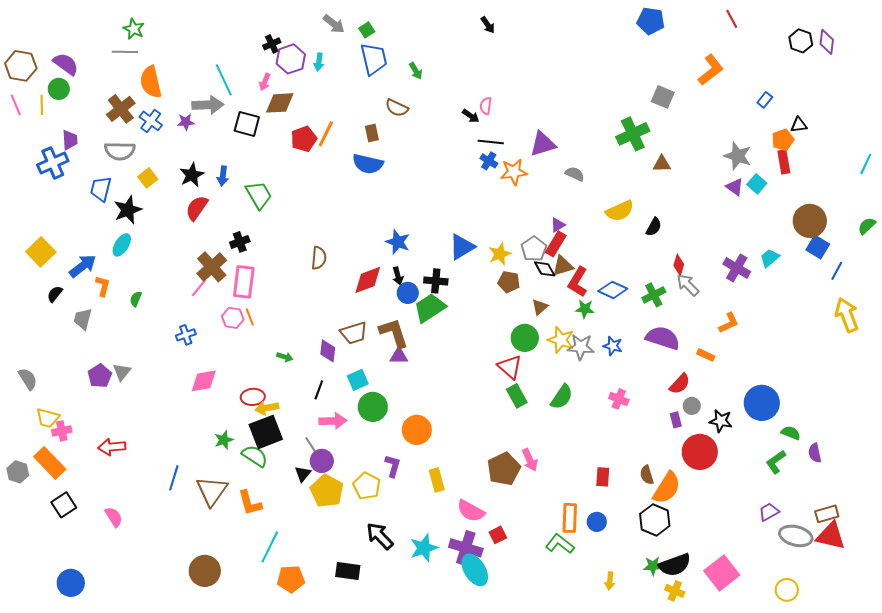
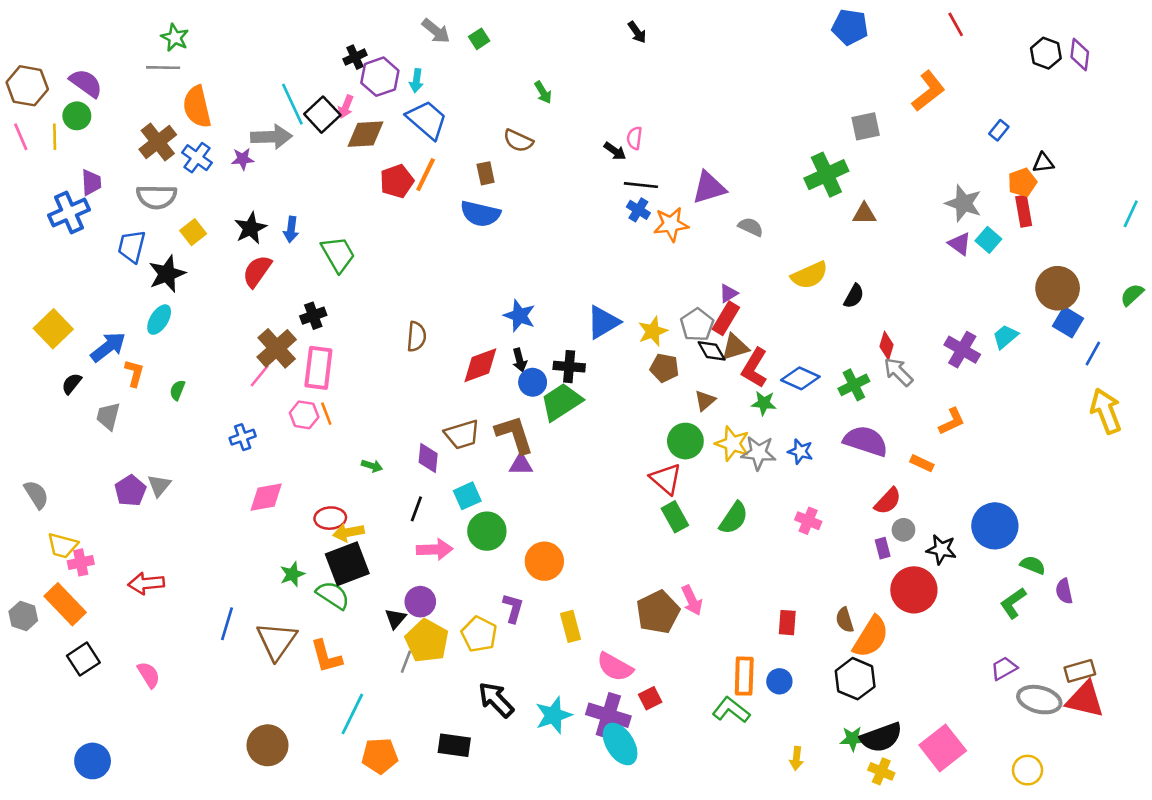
blue trapezoid: (374, 59) -> (427, 120), moved, turned -36
gray square: (663, 97) -> (866, 126), turned -35
black square: (247, 124) -> (322, 115), moved, turned 32
gray line: (311, 445) -> (406, 662), moved, turned 54

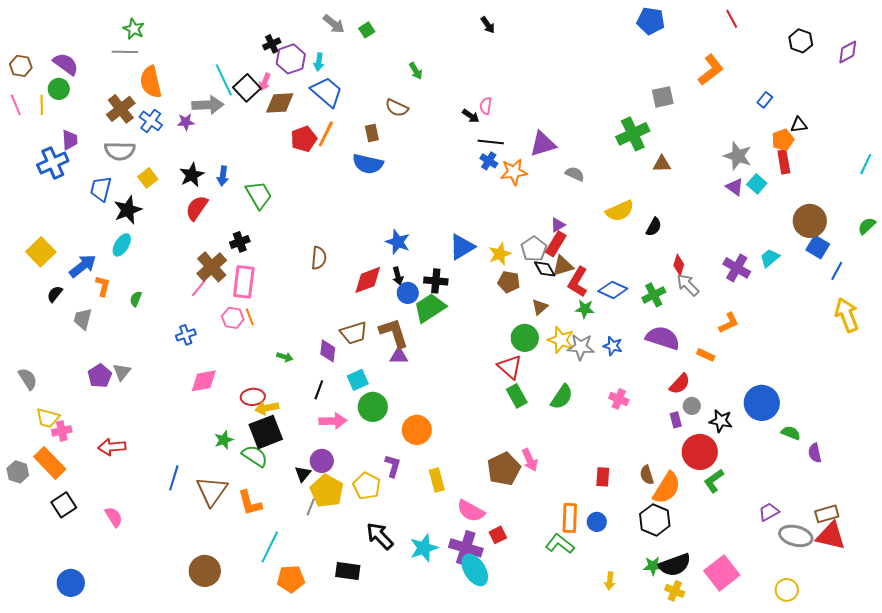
purple diamond: (1080, 54) -> (848, 52), moved, turned 55
brown hexagon: (27, 86) -> (21, 66), size x0.7
green L-shape: (1013, 603) -> (714, 481), moved

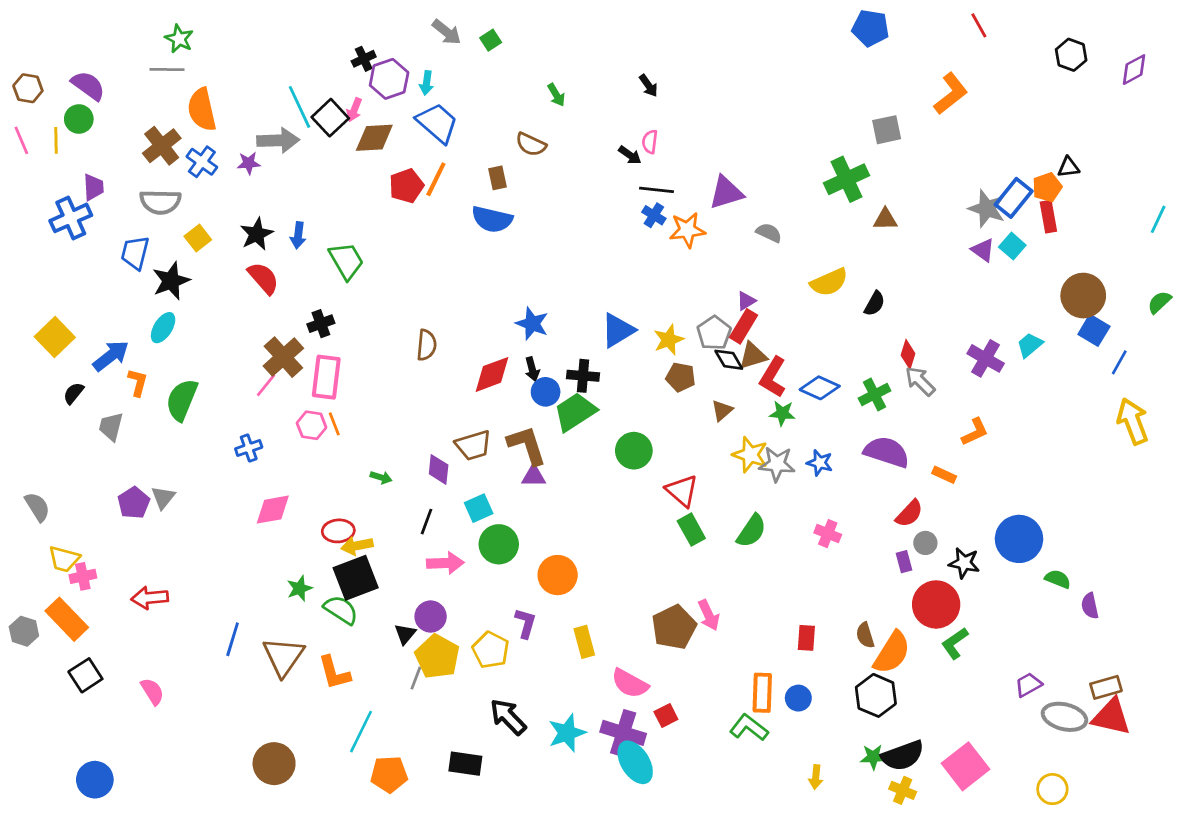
black arrow: (488, 25) -> (649, 86), moved
blue rectangle: (765, 100) -> (1014, 198), moved, size x1.8
red semicircle: (197, 208) -> (263, 278), turned 104
green semicircle: (136, 299) -> (182, 400), size x2.0
green circle: (525, 338) -> (634, 451), moved

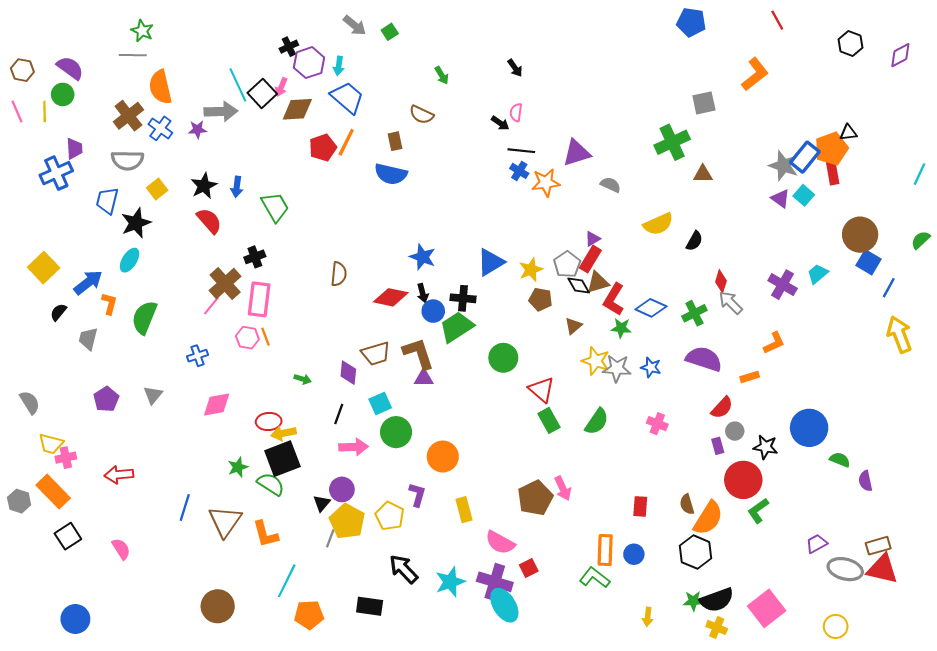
orange pentagon: (1047, 187) -> (831, 149), size x1.4
red diamond: (492, 374) -> (391, 297), turned 32
orange rectangle: (944, 475) -> (750, 377), turned -42
gray triangle: (163, 497) -> (153, 395), moved

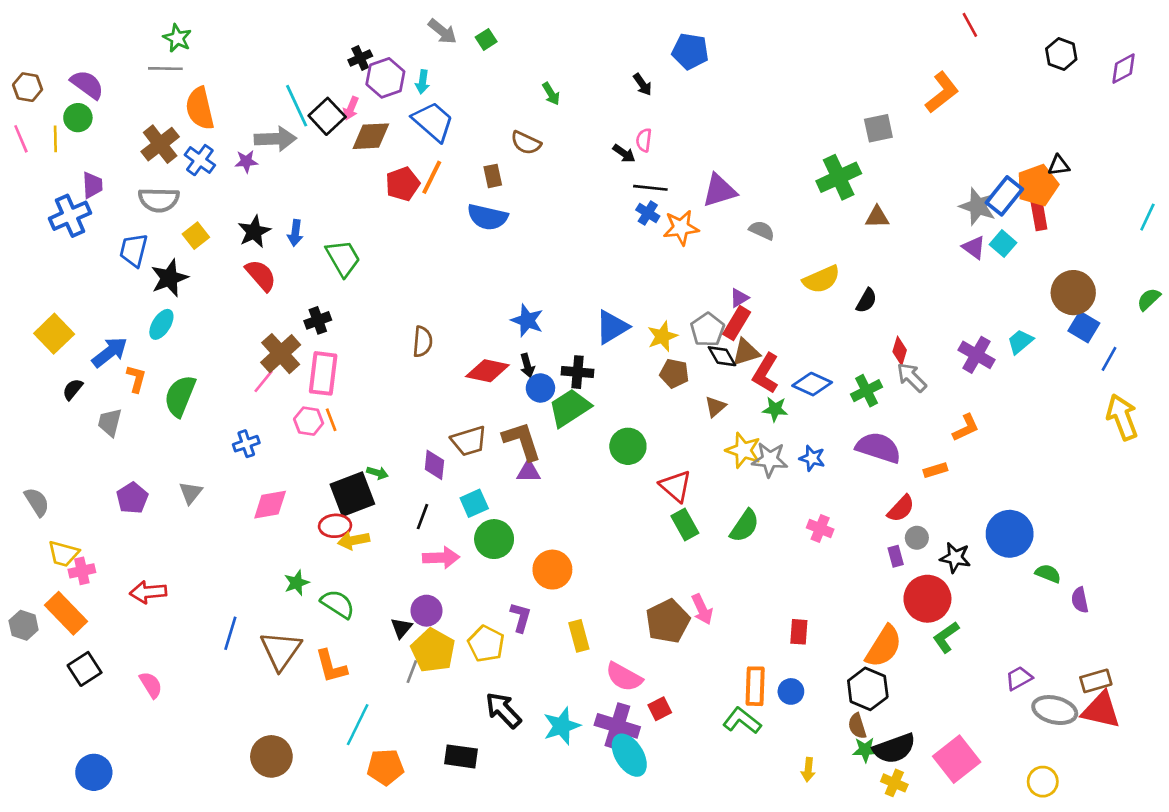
blue pentagon: (691, 22) -> (690, 51), moved
black square: (282, 459) -> (352, 494), moved
brown semicircle: (687, 504) -> (857, 726), moved

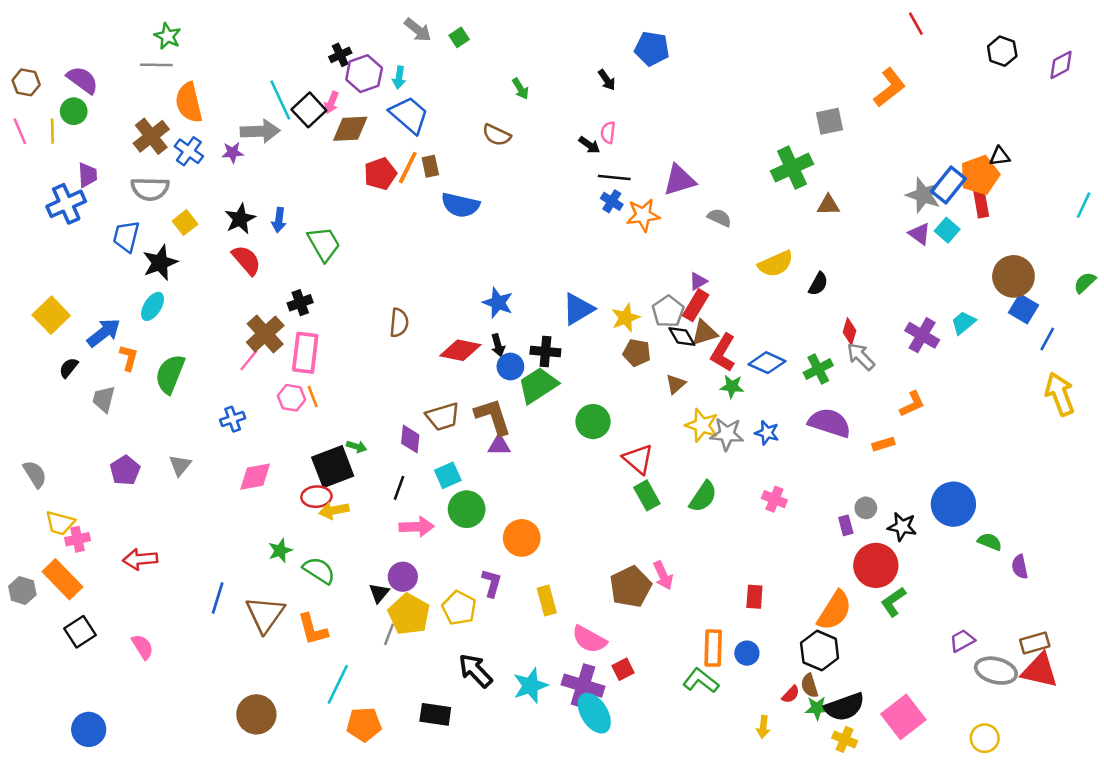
brown rectangle: (493, 176) -> (430, 166), moved
red semicircle: (901, 509) -> (791, 694), moved, size x0.7

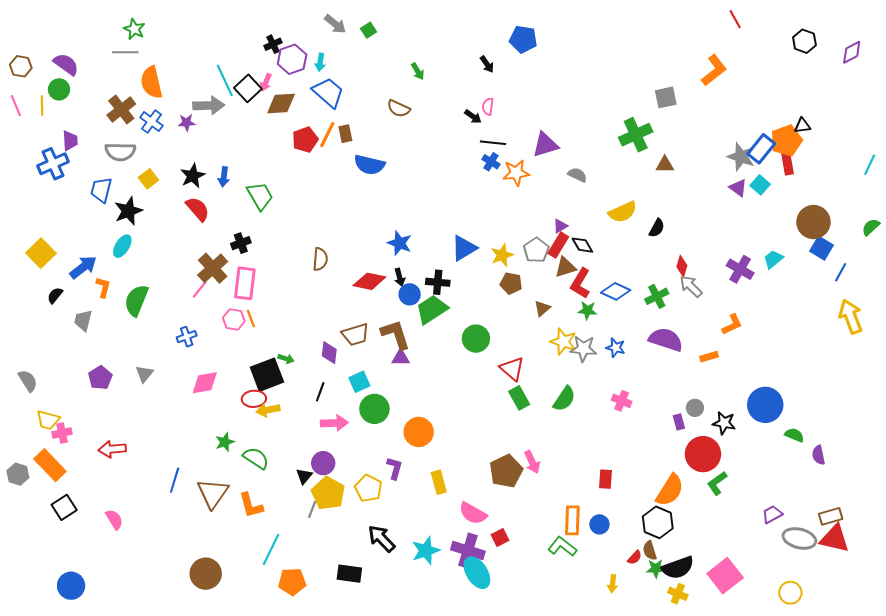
black diamond: (682, 336) -> (582, 245), moved

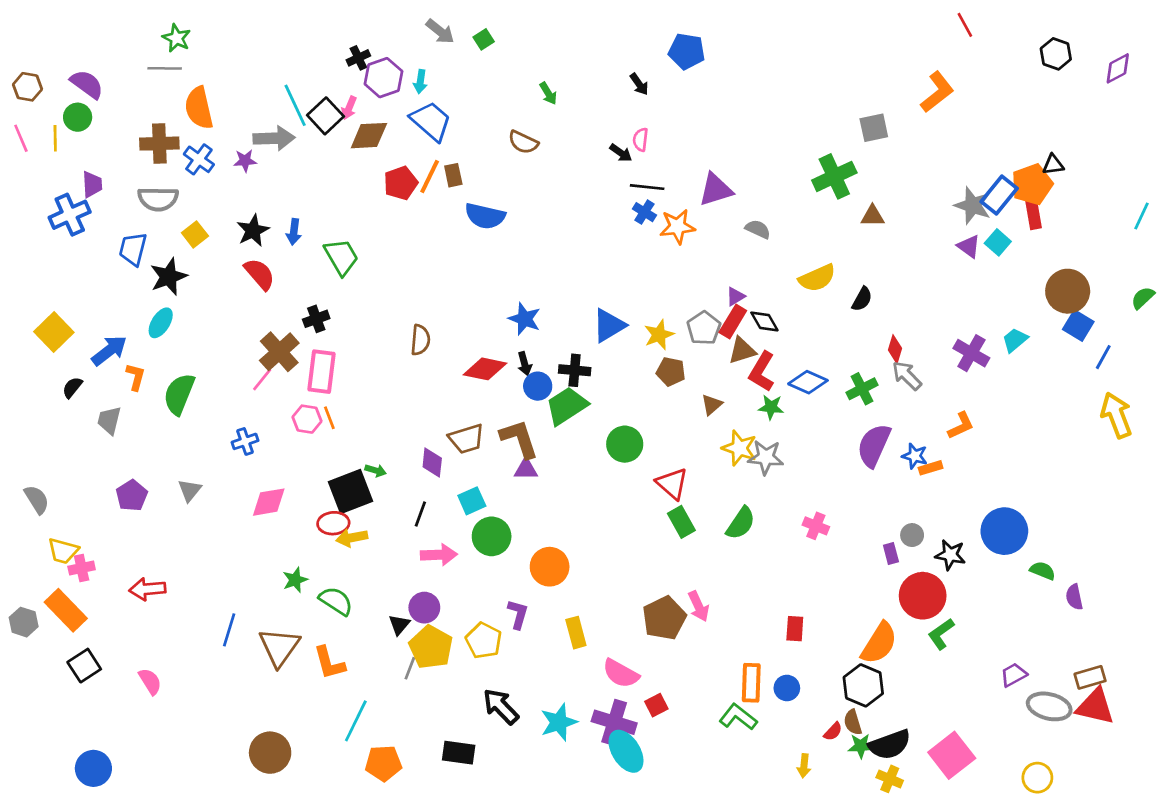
brown cross: (121, 110) -> (159, 144), turned 36
purple semicircle: (666, 340) -> (874, 445), turned -84
blue star: (616, 348) -> (915, 456), moved

